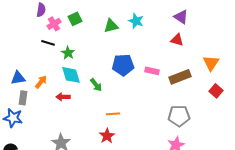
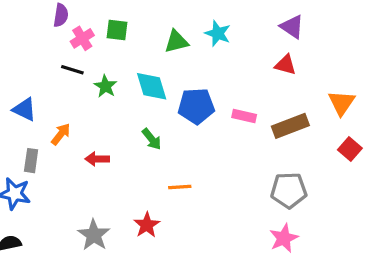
green square: (75, 19) -> (117, 30), turned 32
cyan diamond: (71, 75) -> (152, 86), moved
blue triangle: (18, 78) -> (24, 109), moved, turned 35
red star: (107, 136) -> (147, 225), moved

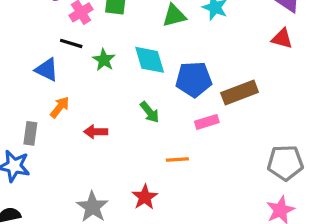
blue triangle: (24, 109) -> (47, 70), moved
pink rectangle: (244, 116) -> (207, 122), moved, turned -30
brown rectangle: (290, 126) -> (240, 92), moved

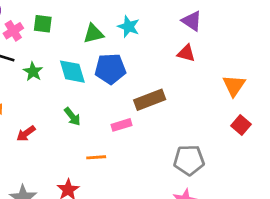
blue pentagon: (194, 79) -> (110, 69), moved
red arrow: (96, 132) -> (26, 133), turned -36

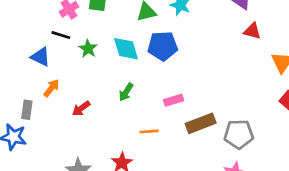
red triangle: (186, 53) -> (252, 31), moved
brown rectangle: (150, 100) -> (201, 123), moved
green arrow: (72, 117) -> (126, 92), turned 72

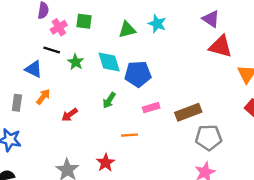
red triangle: (252, 31) -> (221, 46), size x1.5
blue pentagon: (163, 46) -> (138, 74), moved
gray rectangle: (27, 110) -> (17, 103), moved
brown rectangle: (201, 123) -> (188, 112), moved

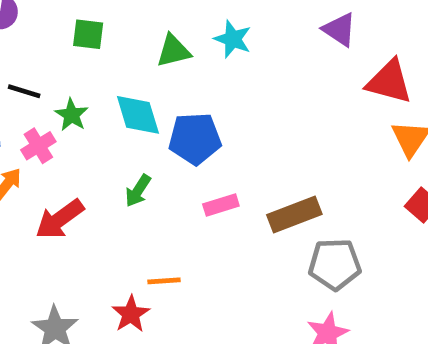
pink cross: (59, 27) -> (38, 146), moved
red triangle: (221, 46) -> (389, 82), moved
red arrow: (70, 115) -> (60, 219), size x1.5
orange line: (130, 135) -> (164, 281), moved

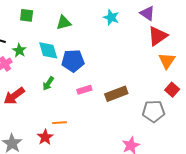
purple triangle: (339, 30) -> (147, 13), moved
cyan star: (233, 39) -> (111, 17), moved
red triangle: (389, 82) -> (158, 36), turned -50
gray pentagon: (335, 264) -> (154, 111), moved

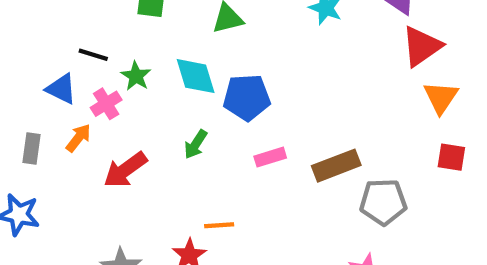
red square: (172, 90) -> (451, 157), turned -32
gray pentagon: (154, 111) -> (383, 202), moved

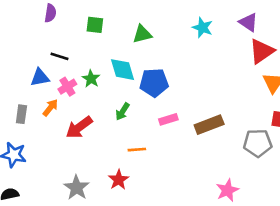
green star: (136, 76) -> (91, 79), moved
blue triangle: (61, 89) -> (40, 77), turned -36
gray pentagon: (383, 202) -> (258, 143), moved
orange line: (219, 225) -> (137, 150), moved

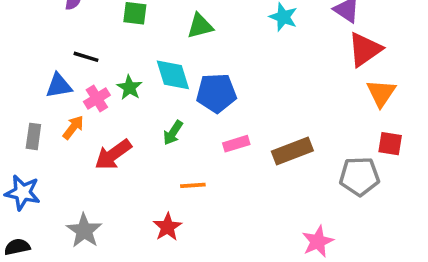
gray star: (77, 188) -> (84, 231), moved

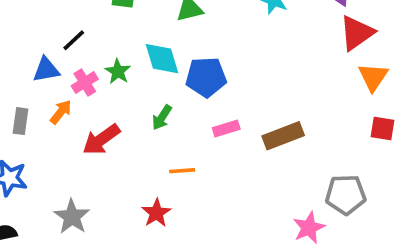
black line: (86, 57) -> (74, 40), turned -60
gray pentagon: (359, 176) -> (346, 195), moved

